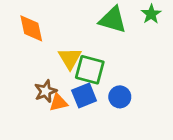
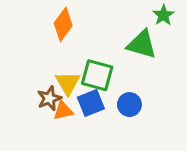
green triangle: (113, 20) -> (142, 44), moved
orange diamond: (31, 28) -> (63, 24), moved, turned 48
yellow triangle: (70, 58) -> (68, 83), moved

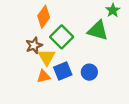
green square: (97, 75) -> (62, 37), moved, turned 30
brown star: (49, 98) -> (34, 45), moved

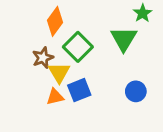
green triangle: (98, 31) -> (124, 39), turned 45
blue circle: (89, 72) -> (136, 91), moved

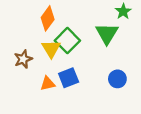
brown star: (43, 58) -> (23, 59), moved
yellow triangle: (59, 73) -> (51, 49), moved

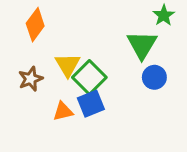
orange diamond: (48, 18) -> (35, 25), moved
green square: (67, 41) -> (89, 77), moved
blue circle: (117, 79) -> (154, 77), moved

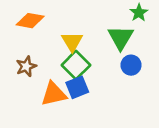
orange diamond: (35, 25) -> (30, 21), turned 64
yellow triangle: (68, 65) -> (72, 42), moved
orange triangle: (63, 111) -> (54, 94), size x1.5

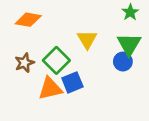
green triangle: (121, 38) -> (129, 44), moved
yellow triangle: (72, 42) -> (87, 39), moved
green square: (76, 65) -> (56, 60), moved

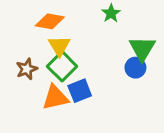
green star: (130, 12) -> (111, 13), moved
orange diamond: (28, 20) -> (50, 21), moved
yellow triangle: (87, 39) -> (59, 46), moved

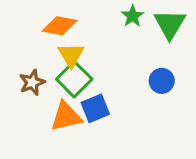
green triangle: (142, 49) -> (170, 24), moved

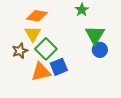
green triangle: (170, 24) -> (95, 35), moved
yellow triangle: (71, 55) -> (33, 34), moved

